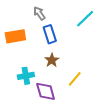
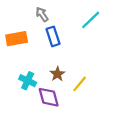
brown star: (52, 60) -> (57, 74), moved
cyan cross: (26, 76) -> (28, 81), turned 35

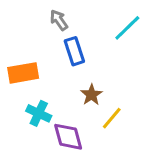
orange rectangle: (17, 39) -> (23, 73), moved
brown star: (57, 74) -> (92, 95), moved

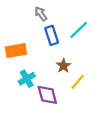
cyan line: (127, 28) -> (79, 30), moved
cyan cross: (39, 113) -> (27, 79), turned 35

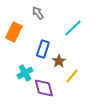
blue rectangle: (52, 35) -> (43, 49), moved, turned 36
orange rectangle: (16, 51) -> (14, 32), moved, turned -54

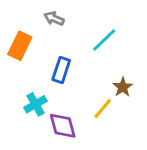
gray arrow: (38, 13) -> (54, 19), turned -32
brown star: (59, 61) -> (123, 87), moved

